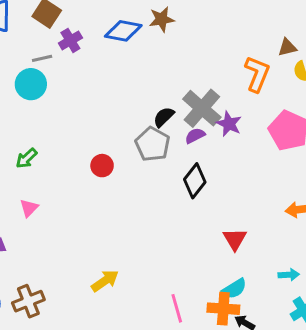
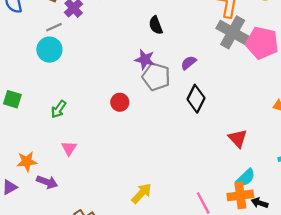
gray cross: (202, 108) -> (233, 32), moved
black semicircle: (164, 117) -> (156, 25), moved, turned -54
purple star: (229, 124) -> (145, 59), moved

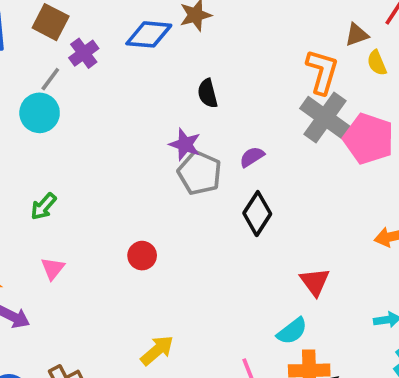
gray line: (54, 27) -> (50, 79), turned -35
red circle: (120, 102) -> (142, 256), moved
cyan semicircle: (246, 178) -> (292, 331), moved

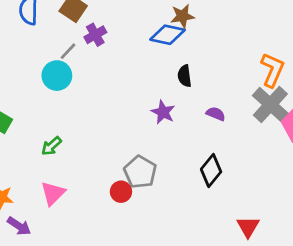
blue diamond: (149, 34) -> (168, 35), moved
purple semicircle: (252, 157) -> (216, 114), moved, turned 48
gray pentagon: (200, 173) -> (140, 172), moved
pink triangle: (53, 268) -> (53, 193), size x1.4

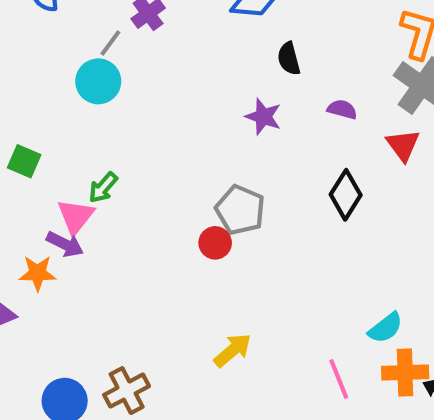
pink triangle: (53, 193) -> (76, 216), moved
purple arrow: (19, 226) -> (65, 244), moved
red triangle: (248, 227) -> (403, 145), moved

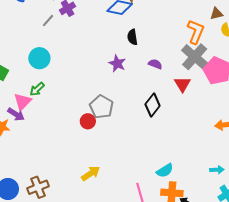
cyan circle: (98, 81) -> (39, 58), moved

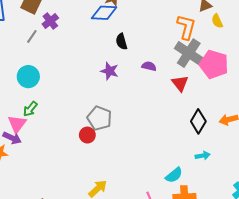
black diamond: (153, 105) -> (198, 121), moved
cyan arrow: (217, 170) -> (203, 156), moved

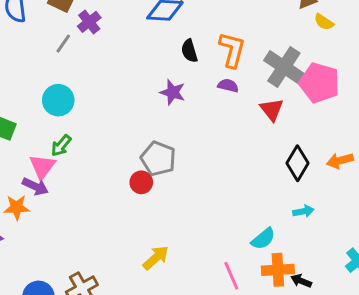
yellow semicircle: (217, 21) -> (324, 22), turned -32
orange L-shape: (186, 27) -> (232, 50), moved

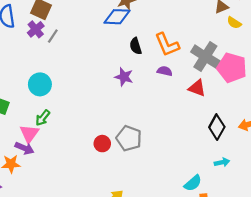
purple cross: (89, 22) -> (36, 29), moved
gray line: (63, 44) -> (53, 36), moved
orange L-shape: (232, 50) -> (167, 45), turned 144
red triangle: (272, 109) -> (197, 88), turned -30
gray pentagon: (158, 159) -> (129, 138), moved

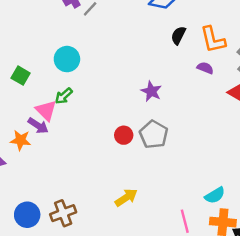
black semicircle: (136, 46) -> (178, 35), turned 35
purple star: (124, 77) -> (151, 91), moved
pink triangle: (29, 134) -> (46, 111), turned -30

